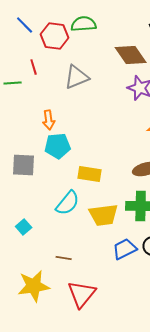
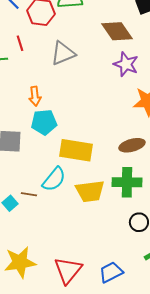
yellow rectangle: (90, 174) -> (76, 150), size x1.4
blue trapezoid: (125, 249) -> (111, 272), moved
brown line: (64, 258) -> (29, 194), moved

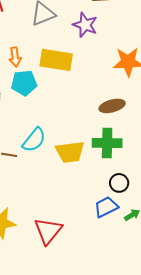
purple star: (126, 64) -> (85, 25), moved
yellow rectangle: (76, 150) -> (56, 60), moved
blue trapezoid: (111, 272) -> (106, 207), moved

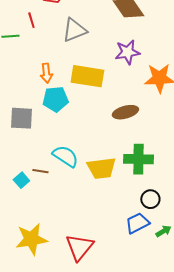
purple star: (85, 25) -> (127, 52), moved, turned -30
brown ellipse: (112, 106) -> (125, 112), moved
cyan semicircle: (34, 140) -> (65, 156), turned -96

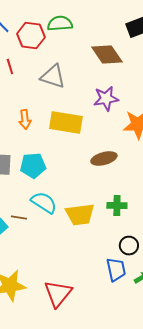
gray triangle: (74, 30) -> (53, 77), turned 40
cyan pentagon: (55, 99) -> (33, 166), moved
green cross: (138, 159) -> (117, 206), size x0.7
blue trapezoid: (137, 223) -> (116, 270), turned 105

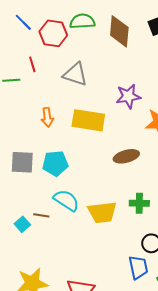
brown diamond: (107, 55) -> (119, 31), moved, turned 40

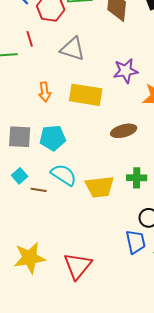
cyan square: (22, 224) -> (20, 176), moved

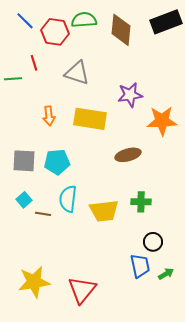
cyan semicircle: (64, 175) -> (68, 199), turned -116

